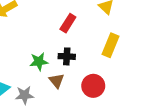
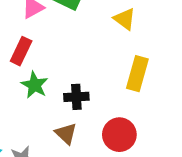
red rectangle: (68, 23) -> (21, 51), moved
green star: (39, 62) -> (35, 85), moved, turned -30

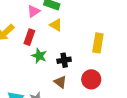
yellow triangle: (125, 19) -> (56, 25), moved

